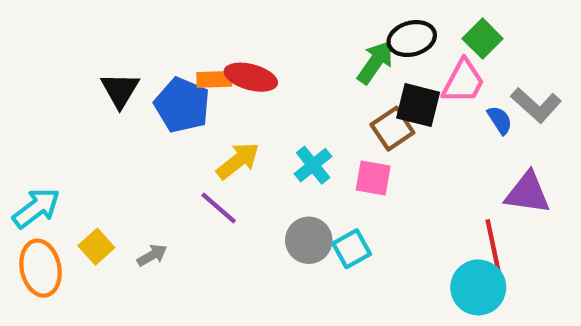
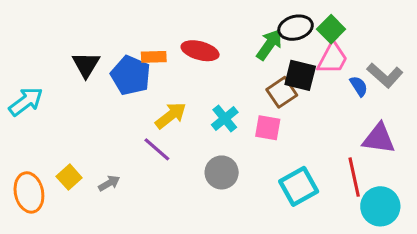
green square: (483, 39) -> (331, 29), moved
red ellipse: (251, 77) -> (200, 51), moved
cyan arrow: (36, 208) -> (26, 102), moved
cyan square: (352, 249) -> (299, 186), moved, size x1.4
cyan circle: (478, 287) -> (380, 206), moved

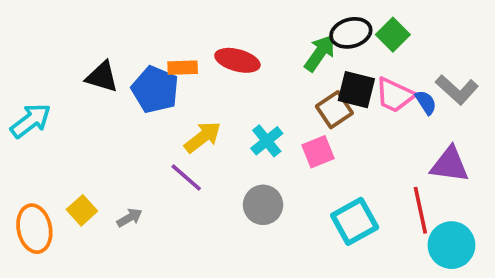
pink trapezoid: (333, 58) -> (395, 95), moved, turned 87
black triangle: (86, 65) -> (102, 77), turned -44
pink square: (268, 128) -> (318, 152), turned -32

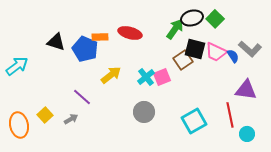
pink square: (318, 152) -> (162, 77), moved
purple line: (186, 177) -> (82, 97), moved
cyan circle: (451, 245) -> (247, 134), size x0.6

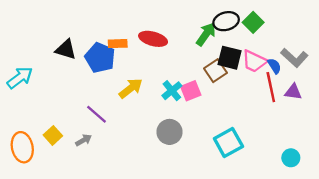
purple triangle: (246, 90) -> (293, 92), moved, size x0.7
red line: (230, 115) -> (271, 87), moved

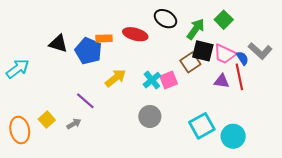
black ellipse: (226, 21) -> (165, 19), moved, turned 45
green arrow: (206, 34) -> (196, 29), moved
purple triangle: (293, 92) -> (222, 81), moved
cyan circle: (291, 158) -> (233, 136), moved, size x1.5

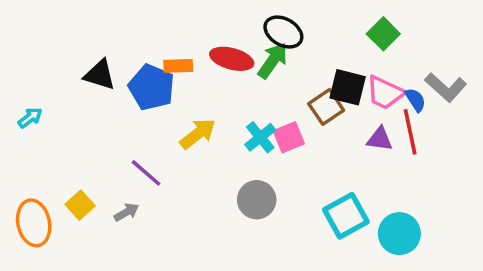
green arrow: (196, 29) -> (273, 61), moved
cyan arrow: (18, 69) -> (30, 118), size x0.6

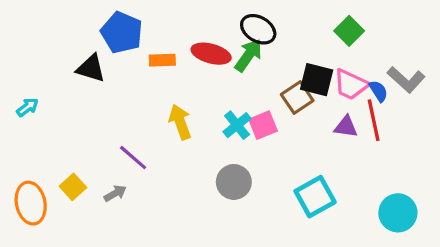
blue pentagon: (151, 87) -> (122, 32), moved
yellow arrow: (198, 134) -> (180, 122), turned -72
cyan circle: (399, 234) -> (398, 213), moved

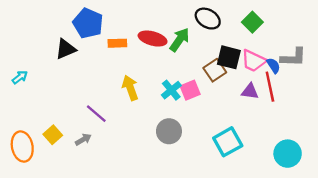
black ellipse: (258, 29) -> (208, 19), moved
black triangle: (91, 68) -> (66, 49), turned -40
gray L-shape: (406, 80) -> (293, 57), turned -40

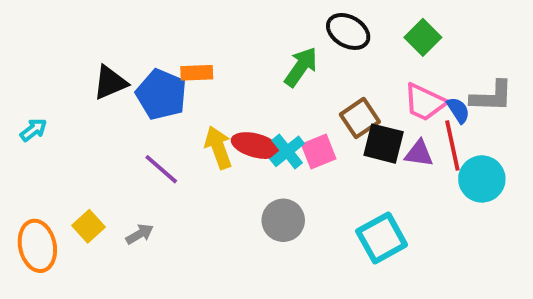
blue pentagon: (88, 23) -> (161, 94), moved
red ellipse: (153, 39) -> (256, 146), moved
black square: (229, 57) -> (384, 144), moved
purple line: (96, 114) -> (161, 169), moved
cyan circle: (288, 154) -> (482, 179), moved

